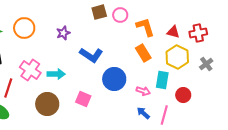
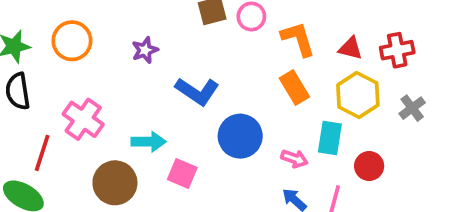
cyan arrow: (56, 74) -> (149, 142), moved

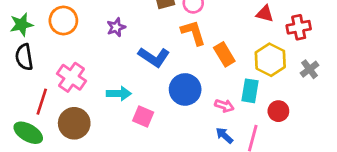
orange L-shape: (298, 39) -> (193, 33), moved
red triangle: (350, 48) -> (265, 14), moved
brown circle: (115, 183) -> (74, 123), moved

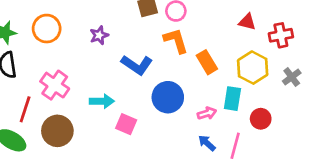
pink arrow: (224, 106) -> (207, 113), turned -36

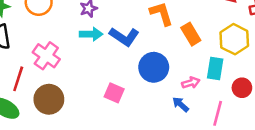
cyan arrow: (102, 101) -> (91, 34), moved
blue arrow: (207, 143) -> (181, 104), moved

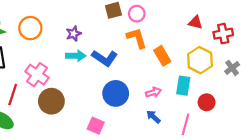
blue circle: (154, 67) -> (116, 93), moved
pink arrow: (191, 83) -> (153, 92), moved
pink square: (114, 93) -> (96, 126), moved
brown circle: (49, 99) -> (51, 101), moved

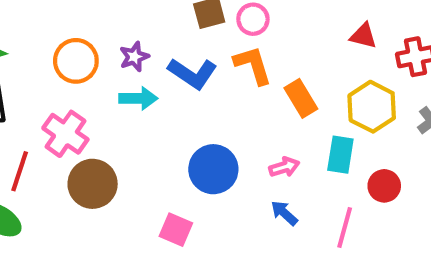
orange circle: (30, 28) -> (76, 61), moved
blue L-shape: (105, 58) -> (193, 73), moved

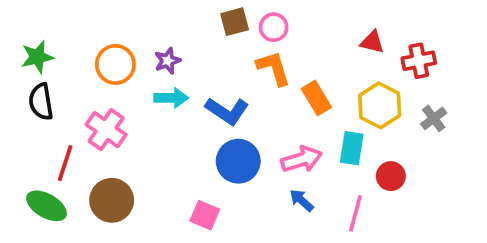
blue L-shape: (193, 73) -> (227, 111), moved
pink arrow: (284, 167) -> (302, 159), size x1.5
brown circle: (93, 184) -> (112, 200), moved

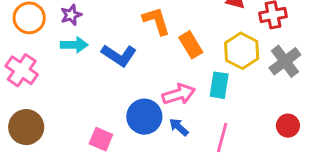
gray cross: (434, 118) -> (285, 61), size x1.5
blue circle: (238, 161) -> (144, 117), moved
red circle: (391, 176) -> (288, 126), moved

